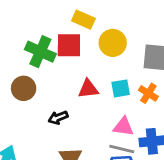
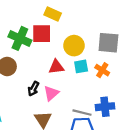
yellow circle: (113, 43) -> (74, 46), moved
black arrow: (58, 118) -> (33, 89), turned -40
pink triangle: (123, 127) -> (51, 93), moved, turned -49

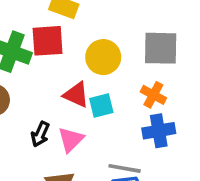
cyan square: (81, 66) -> (101, 106), moved
red triangle: (56, 67) -> (76, 95), turned 35
blue cross: (105, 107) -> (159, 131), moved

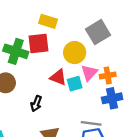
gray square: (161, 48) -> (98, 32), moved, turned -30
orange cross: (153, 95) -> (108, 75), turned -35
pink triangle: (71, 140) -> (89, 73), moved

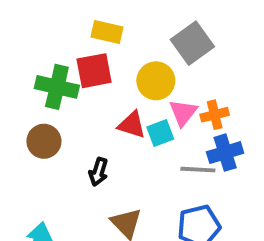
gray line: (91, 123) -> (198, 170), moved

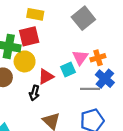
yellow circle: (156, 81) -> (25, 61), moved
red triangle: (132, 125) -> (46, 77), moved, turned -42
blue cross: (225, 153) -> (105, 79), turned -30

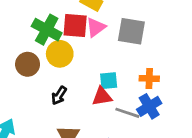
gray square: (83, 18) -> (131, 31), moved, turned 30
pink triangle: (80, 57) -> (96, 27), moved
red triangle: (46, 77) -> (102, 96), moved

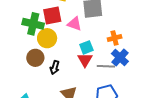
pink triangle: (96, 27) -> (75, 24), moved, turned -49
brown circle: (28, 64) -> (35, 58), moved
red triangle: (102, 96) -> (85, 60), turned -35

